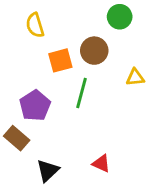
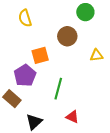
orange square: (60, 60) -> (40, 55), moved
green line: (82, 93) -> (58, 89), moved

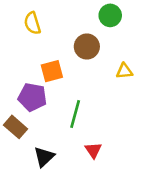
purple pentagon: (25, 75) -> (32, 97), turned -30
red triangle: (72, 117) -> (93, 150), turned 32

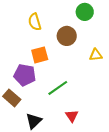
yellow semicircle: (32, 23) -> (35, 22), moved
green line: (75, 114) -> (58, 88), turned 40

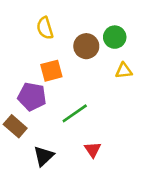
green circle: (85, 12) -> (115, 37), moved

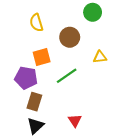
green circle: (115, 37) -> (93, 12), moved
green line: (75, 113) -> (67, 76), moved
brown rectangle: (15, 126) -> (34, 102), moved, turned 66

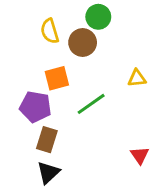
green circle: (93, 12) -> (98, 17), moved
brown circle: (70, 37) -> (83, 42), moved
red triangle: (75, 120) -> (140, 155), moved

